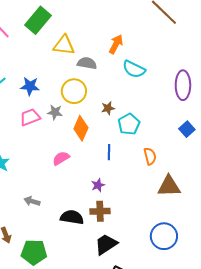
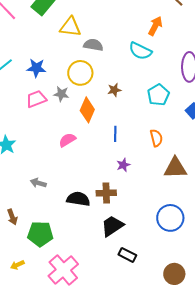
orange arrow: (116, 44) -> (155, 26), moved
cyan pentagon: (129, 124) -> (158, 95), moved
purple star: (98, 185) -> (123, 165), moved

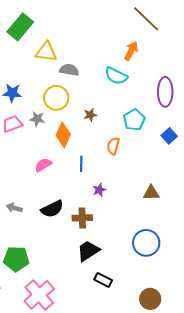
blue line: (115, 134) -> (81, 164), moved
orange semicircle: (156, 138) -> (113, 146), moved, turned -150
brown triangle: (175, 168) -> (151, 193), size x0.7
black semicircle: (78, 199) -> (52, 209), moved, turned 145

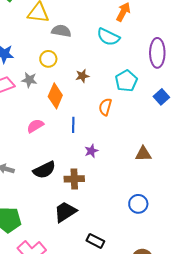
yellow circle: (56, 98) -> (48, 59), size x0.7
blue circle: (146, 243) -> (138, 204), size x0.7
black trapezoid: (88, 251) -> (65, 212), moved

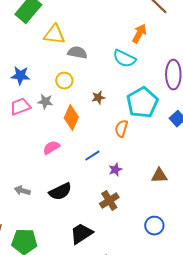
cyan pentagon: (126, 81) -> (142, 103), size x1.4
blue line: (73, 125) -> (92, 156), moved, turned 56
purple star: (91, 151) -> (115, 170), moved
brown cross: (74, 179) -> (109, 201), moved, turned -30

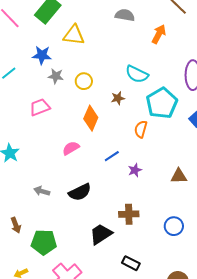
gray semicircle: (77, 53) -> (125, 15), moved
cyan semicircle: (124, 59) -> (137, 74), moved
blue star: (20, 76) -> (42, 55), moved
gray star: (45, 102) -> (56, 76), moved
brown cross: (109, 201) -> (129, 214), moved, turned 30

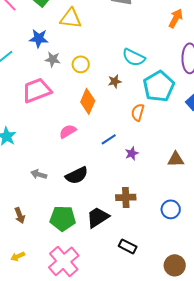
orange arrow: (159, 34) -> (176, 18), moved
pink trapezoid: (40, 107) -> (37, 90), size x1.4
brown arrow: (16, 225) -> (20, 215), moved
green pentagon: (44, 242) -> (63, 218), moved

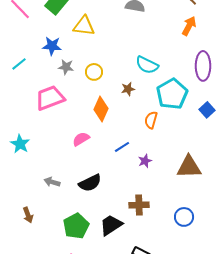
brown triangle: (176, 159) -> (189, 167), size x1.5
brown arrow: (20, 215) -> (28, 215), moved
green pentagon: (63, 218) -> (76, 226), turned -30

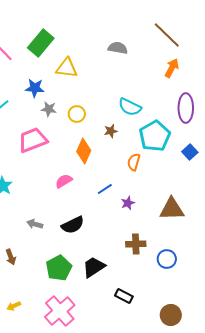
brown cross: (139, 205) -> (136, 244), moved

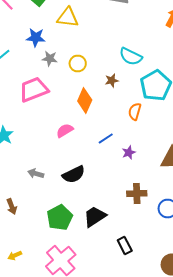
black rectangle: (124, 296) -> (125, 246), turned 36

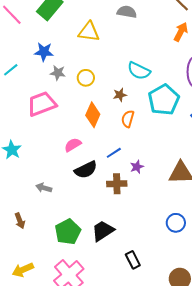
yellow triangle: (68, 18) -> (89, 32), moved
orange semicircle: (135, 112) -> (128, 119), moved
black semicircle: (74, 174) -> (86, 170), moved
brown cross: (137, 194) -> (117, 184), moved
yellow arrow: (15, 256) -> (23, 270), size x1.5

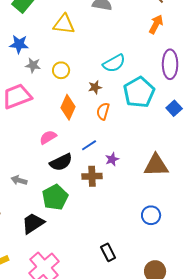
cyan semicircle: (139, 71) -> (114, 63), turned -55
black trapezoid: (103, 231) -> (33, 223), moved
green pentagon: (68, 232) -> (55, 197), moved

